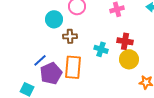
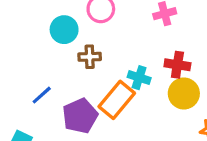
orange rectangle: (73, 67) -> (117, 100), moved, turned 35
purple pentagon: (51, 73) -> (80, 116), moved

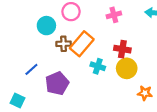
cyan cross: (139, 78) -> (98, 66), moved
orange rectangle: (117, 100) -> (82, 44), moved

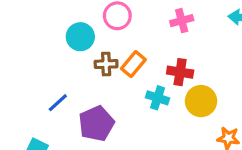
orange rectangle: (82, 44) -> (133, 64), size x0.7
red cross: (122, 49) -> (180, 72), moved

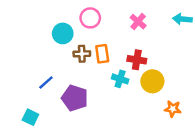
pink cross: (182, 21) -> (138, 22), turned -35
orange rectangle: (133, 64) -> (102, 54), turned -48
purple pentagon: (96, 124) -> (75, 98), turned -30

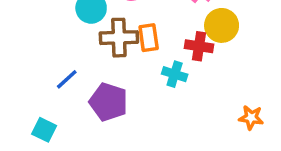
brown cross: (82, 54) -> (119, 38), size x1.5
yellow circle: (152, 81) -> (222, 25), moved

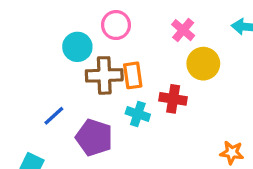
red cross: (199, 46) -> (173, 99), moved
cyan cross: (175, 74) -> (138, 114), moved

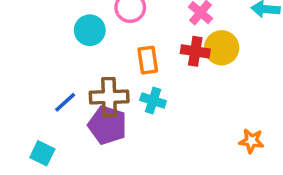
brown cross: (104, 75) -> (109, 97), moved
red cross: (173, 99) -> (195, 51), moved

